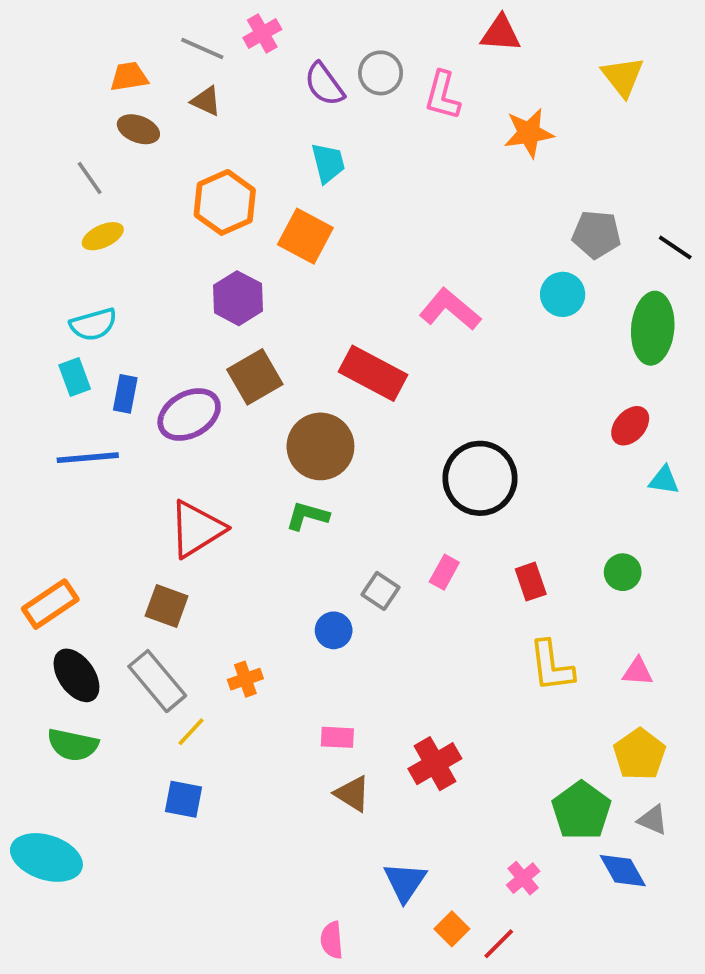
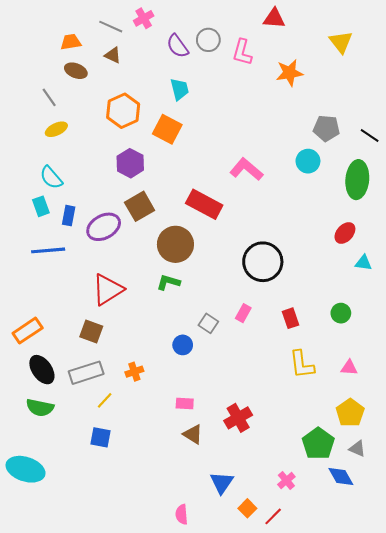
cyan semicircle: (93, 324) -> (51, 178), turned 65
gray rectangle: (157, 681) -> (86, 373), turned -68

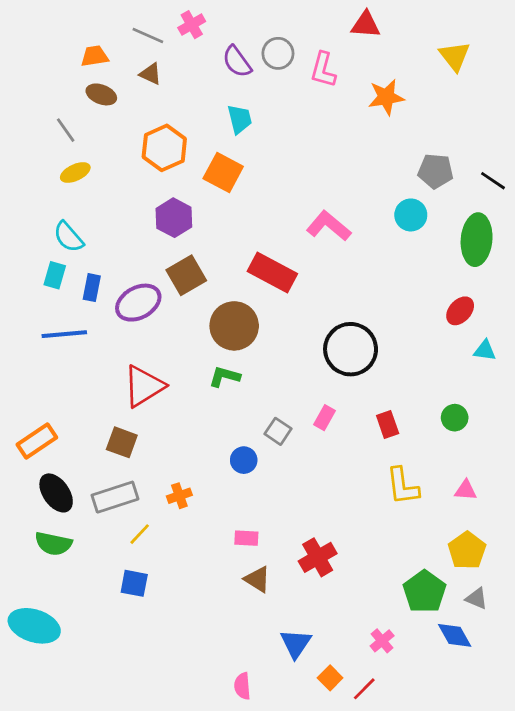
cyan rectangle: (41, 206) -> (55, 275), turned 36

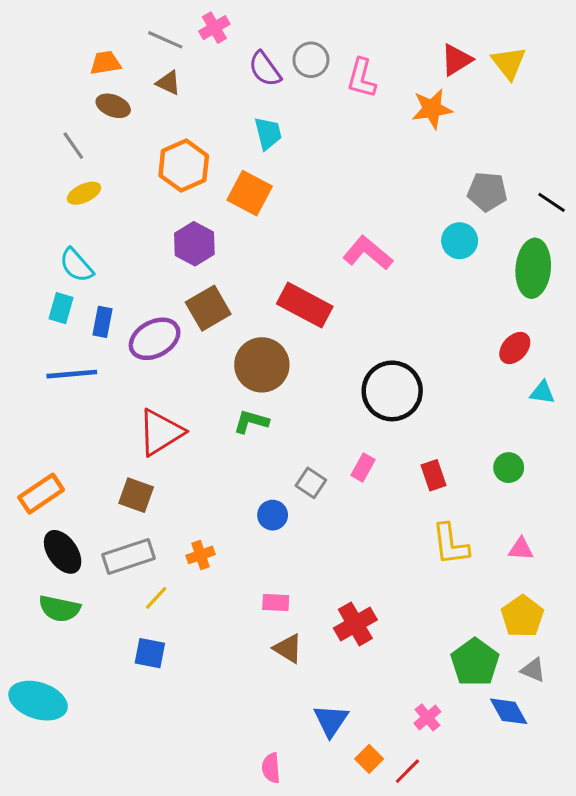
red triangle: (366, 25) -> (457, 60), moved, turned -36

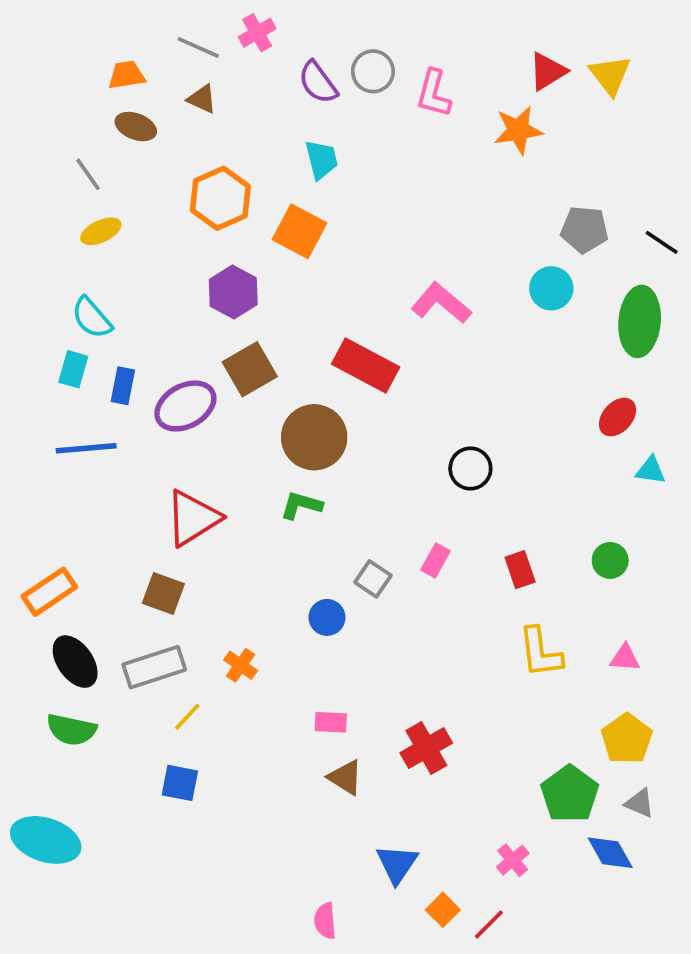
black circle: (392, 391) -> (470, 469), size x0.6
orange cross: (201, 555) -> (241, 665), turned -36

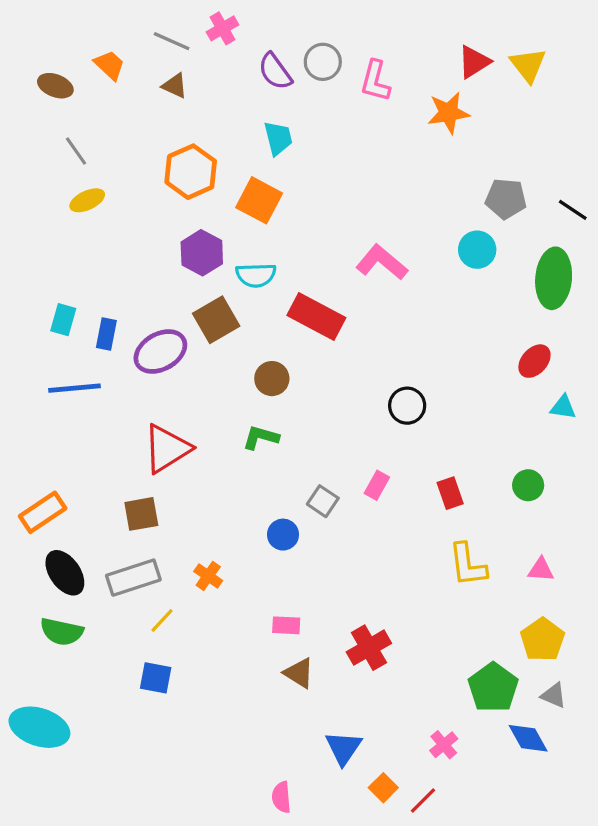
orange trapezoid: (127, 75) -> (109, 65), turned 52
brown ellipse: (136, 127) -> (55, 86), moved
cyan semicircle: (92, 318) -> (256, 275), moved, turned -51
brown circle: (314, 437) -> (272, 379), size x0.6
brown square: (163, 594) -> (141, 514), turned -30

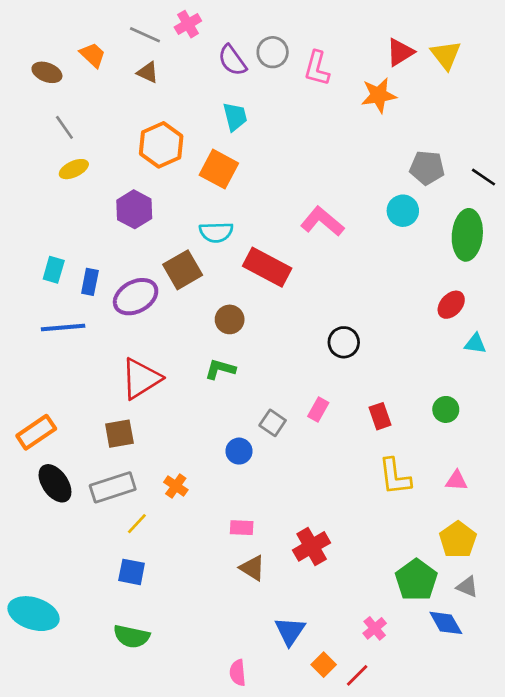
purple hexagon: (202, 253) -> (134, 209), moved
green semicircle: (62, 632) -> (132, 636), moved

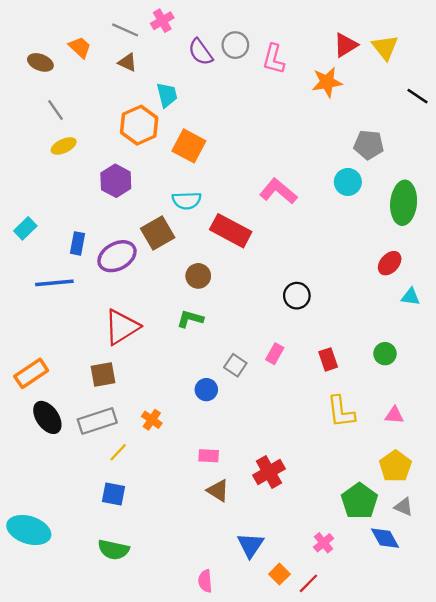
cyan trapezoid: (235, 117) -> (167, 95), moved
black line: (483, 177) -> (417, 96), moved
cyan rectangle: (54, 270) -> (25, 228), moved, turned 30

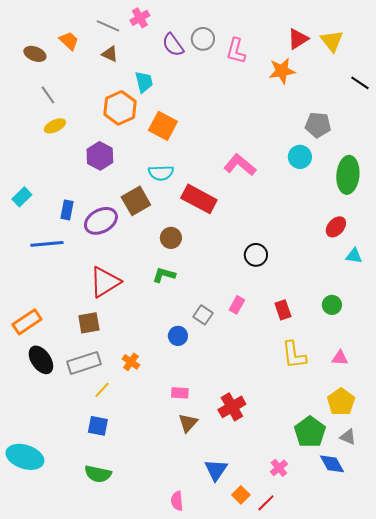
brown triangle: (218, 491) -> (188, 423), turned 40

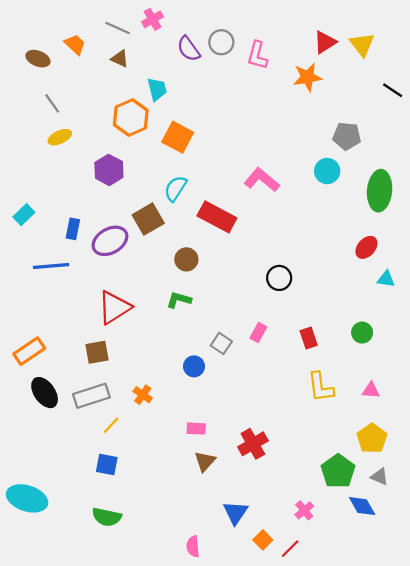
cyan semicircle: (161, 173) -> (175, 188), turned 125

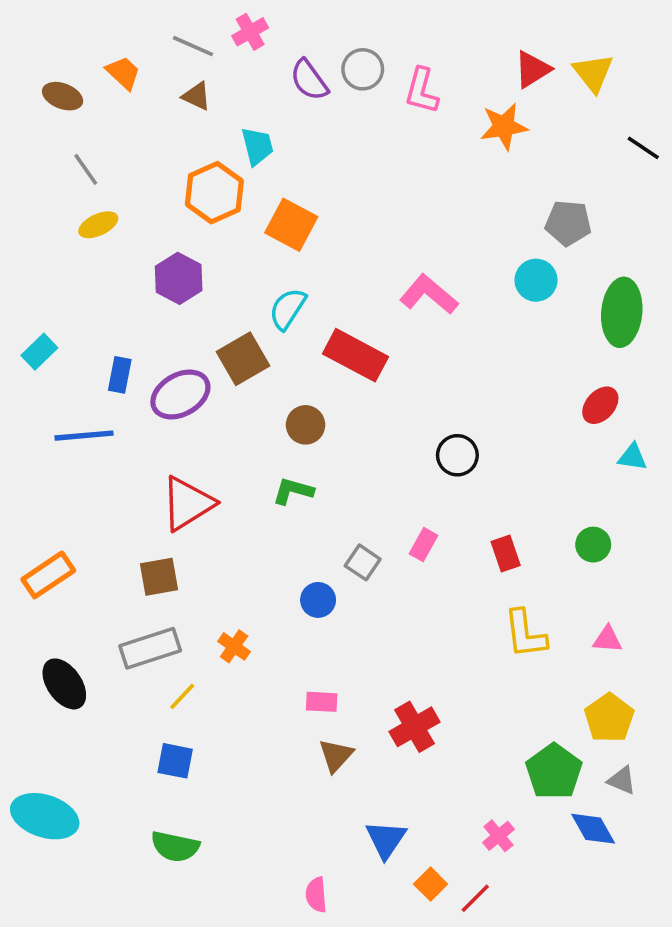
black ellipse: (45, 393) -> (64, 684), moved

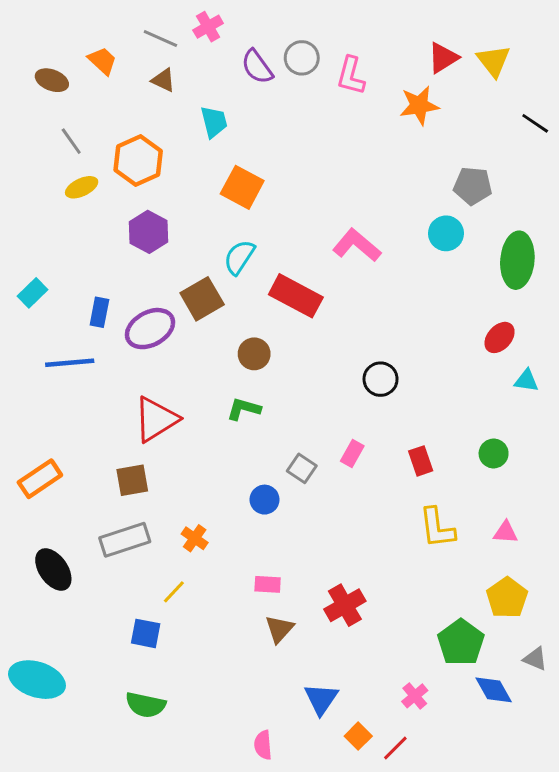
orange hexagon: (214, 193) -> (138, 160), moved
yellow line: (182, 696) -> (174, 592), moved
gray triangle: (622, 780) -> (535, 659), moved

